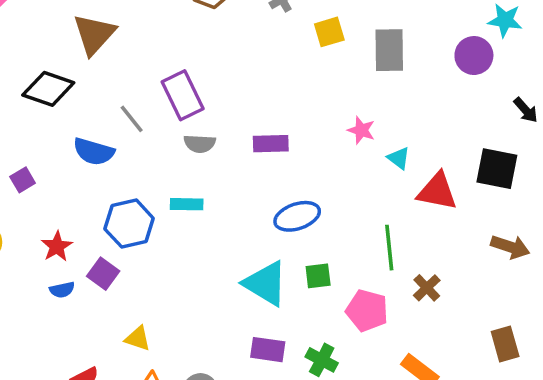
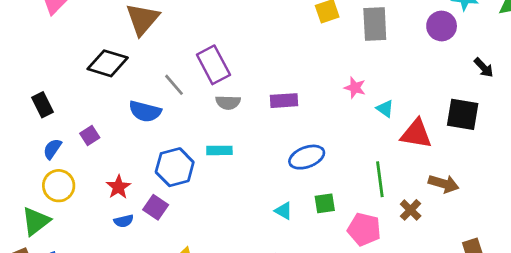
brown arrow: (510, 247) -> (444, 184), moved
cyan triangle: (266, 283) -> (284, 211), size x0.5

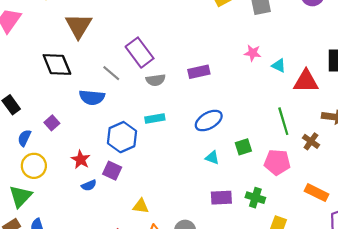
black diamond: (108, 63) -> (57, 65), turned 60
blue ellipse: (307, 157) -> (209, 121), moved

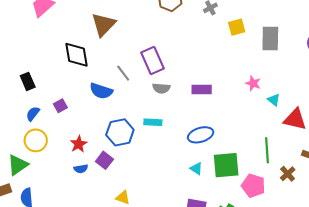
green square: (243, 147) -> (226, 165), size x1.8

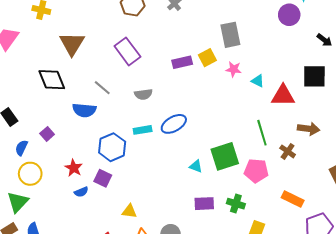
yellow square: (237, 27) -> (207, 58), moved
gray rectangle: (270, 38) -> (230, 35), moved
purple rectangle: (152, 61) -> (127, 51), moved
purple rectangle: (202, 89) -> (182, 62), moved
blue ellipse: (201, 135) -> (174, 124), moved

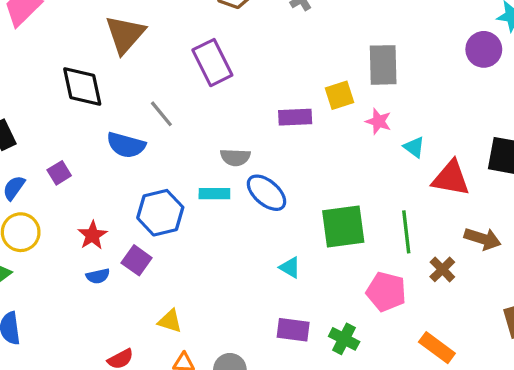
purple rectangle: (182, 62) -> (295, 117), moved
gray semicircle: (143, 94) -> (235, 157), moved
blue ellipse: (174, 124) -> (267, 193), turned 60
green square: (225, 156) -> (343, 226), moved

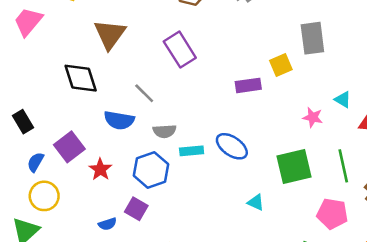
pink star: (378, 121) -> (313, 117), moved
gray semicircle: (235, 157) -> (164, 131), moved
purple square: (59, 173) -> (69, 147), size x1.6
red star: (92, 235) -> (100, 169), moved

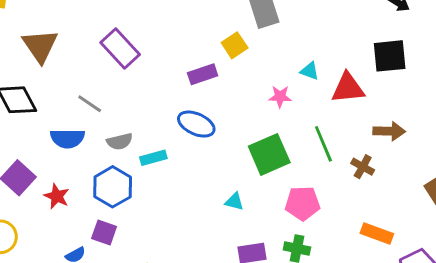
blue ellipse: (232, 146) -> (196, 124), moved
pink pentagon: (332, 214) -> (303, 203), moved

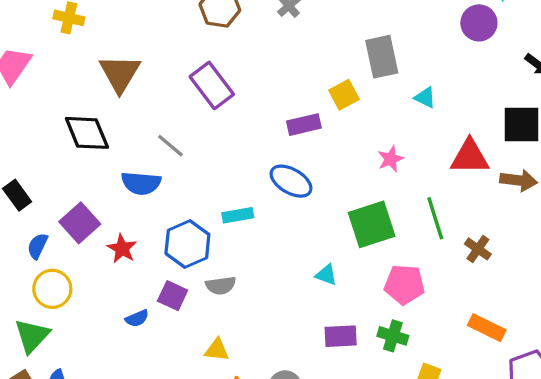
cyan triangle: (310, 71) -> (425, 98), moved
pink star: (280, 97) -> (391, 159), turned -30
brown arrow: (389, 131) -> (519, 180), moved
gray semicircle: (120, 141) -> (221, 286), moved

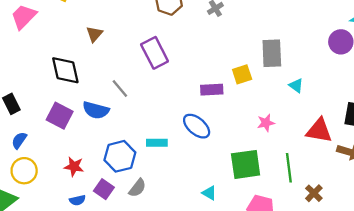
brown triangle: (120, 73) -> (94, 34), size x0.6
purple square: (80, 223) -> (60, 116), moved, turned -30
red star: (122, 249) -> (74, 167), moved, turned -30
gray semicircle: (221, 286) -> (137, 188), turned -54

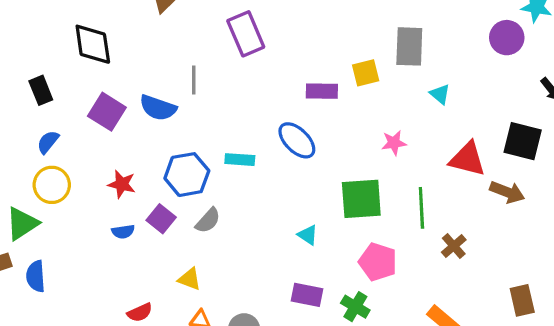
black diamond: (65, 70) -> (93, 44), moved
gray line: (120, 88) -> (194, 80), turned 36

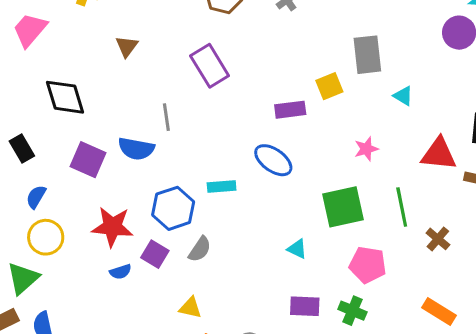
red star: (122, 184) -> (112, 227), size x1.5

